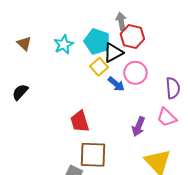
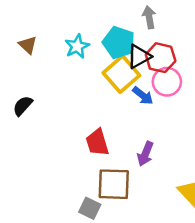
red hexagon: (132, 36) -> (161, 58), moved
yellow square: (99, 67) -> (121, 74), size x1.6
purple arrow: (138, 126) -> (145, 154), moved

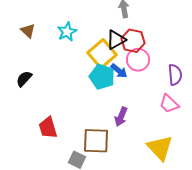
cyan pentagon: (119, 43) -> (102, 77), moved
red trapezoid: (97, 142) -> (48, 128), moved

